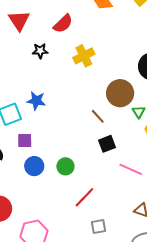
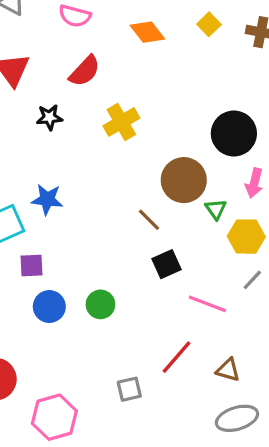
red line: (84, 197) -> (176, 357), moved
gray square: (99, 226) -> (129, 389), moved

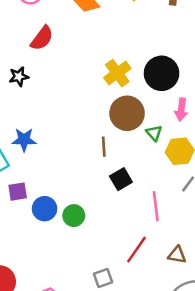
yellow cross: (121, 122) -> (117, 73), moved
brown line: (149, 220) -> (104, 147), turned 48
pink line: (207, 304) -> (156, 206), turned 68
blue circle: (49, 307) -> (45, 209), moved

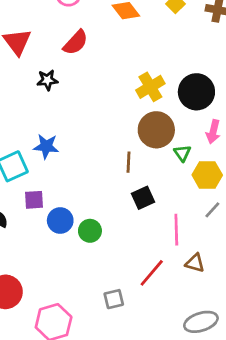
brown triangle: (177, 255) -> (195, 263), moved

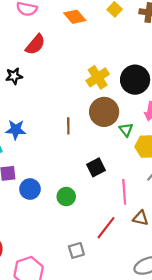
brown line: (129, 162) -> (68, 126), moved
green circle: (90, 231) -> (66, 197), moved

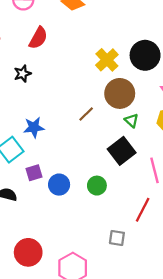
brown line: (68, 126) -> (86, 114), turned 56
green triangle: (126, 130) -> (132, 121), moved
black square: (96, 167) -> (122, 151), size x1.4
gray square: (76, 250) -> (117, 238), turned 35

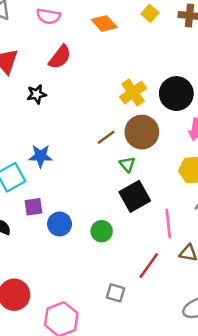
brown line: (86, 114) -> (106, 137), moved
green triangle: (132, 121) -> (127, 164), moved

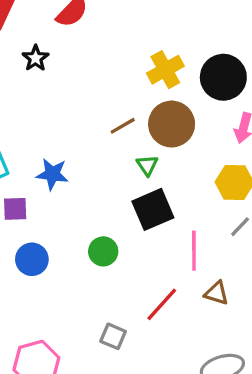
black star: (37, 94) -> (36, 58), turned -30
blue star: (41, 156) -> (52, 174), moved
blue circle: (60, 224) -> (32, 259), moved

